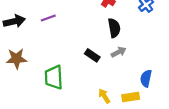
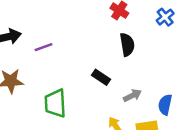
purple line: (48, 18) -> (44, 47), moved
gray arrow: (119, 52) -> (132, 95), moved

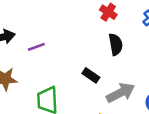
gray arrow: (132, 95) -> (121, 93), size x1.6

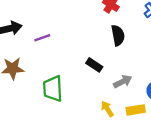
gray arrow: (121, 93) -> (123, 82), size x0.7

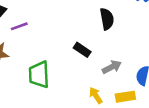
purple line: (42, 38) -> (19, 26), moved

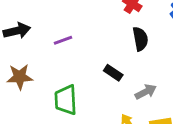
purple line: (19, 26) -> (63, 40), moved

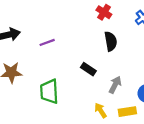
gray arrow: (146, 92) -> (115, 85), turned -36

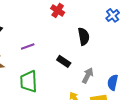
red cross: (104, 12) -> (58, 10), moved
purple line: (47, 42) -> (28, 46), moved

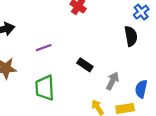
black semicircle: (84, 36) -> (131, 36), moved

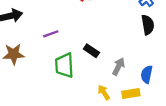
black semicircle: (131, 36) -> (148, 25), moved
green trapezoid: (45, 88) -> (64, 65), moved

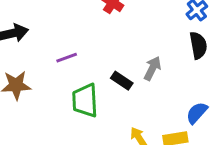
gray arrow: (118, 66) -> (152, 68), moved
blue semicircle: (147, 74) -> (197, 113), turned 30

